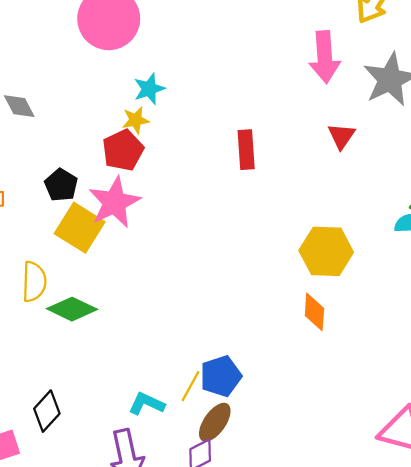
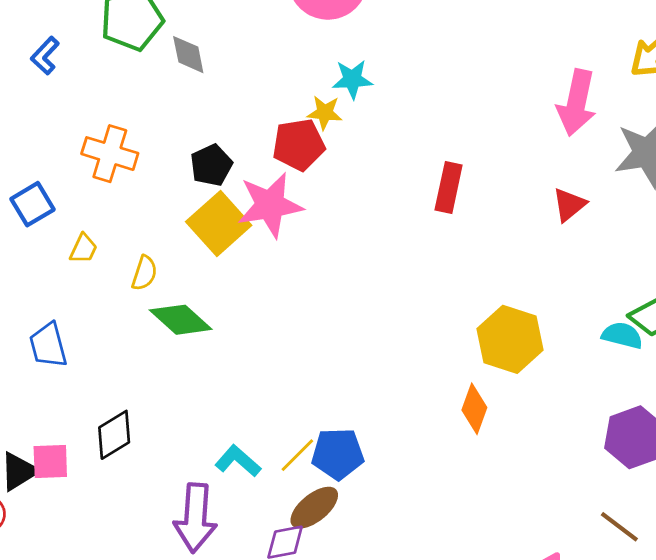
yellow semicircle: (34, 282) -> (144, 273), size x0.7

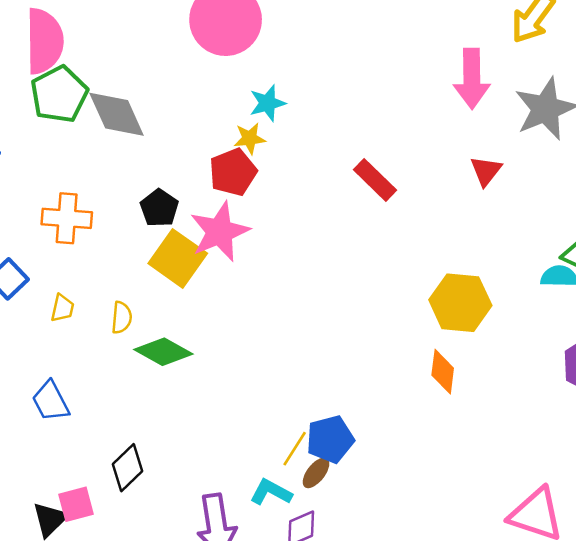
gray diamond: (188, 55) -> (117, 114), size x1.6
red rectangle: (449, 188) -> (375, 180), turned -45
cyan L-shape: (238, 461) -> (271, 492), moved
brown ellipse: (314, 508) -> (316, 473), moved, size x0.7

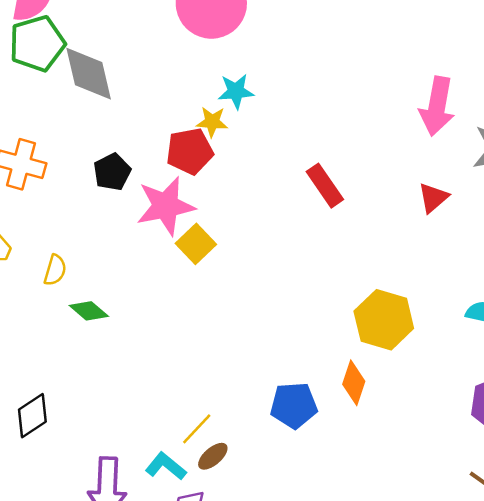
yellow square: (178, 258) -> (196, 244), moved, size x0.7
green diamond: (163, 352) -> (89, 311), size x0.7
blue pentagon: (330, 439) -> (294, 405), moved

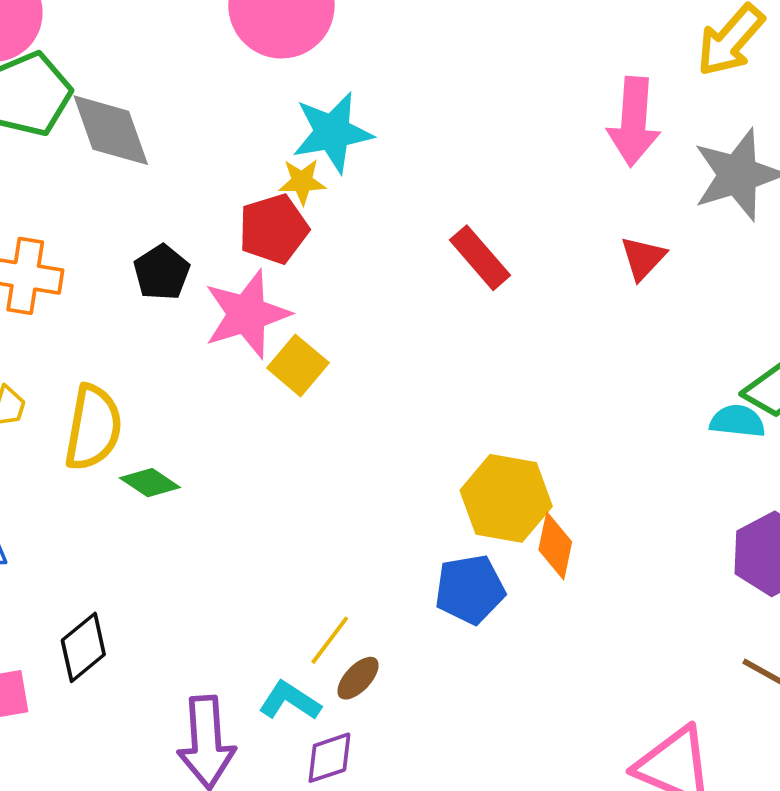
cyan star: (236, 91) -> (332, 132), size x1.5
yellow semicircle: (55, 270) -> (93, 428), size x1.8
yellow hexagon: (384, 320) -> (506, 498), moved

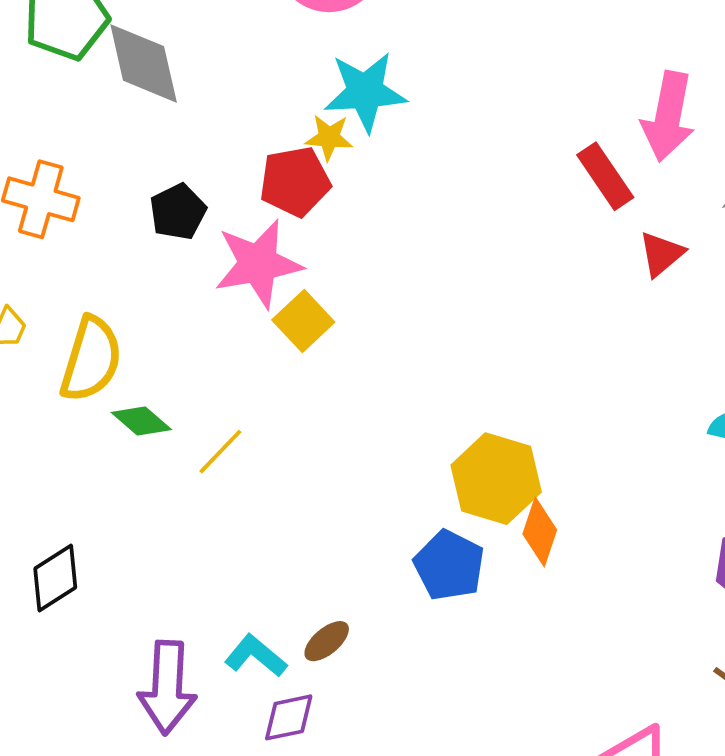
red rectangle: (480, 258) -> (605, 176), moved
blue pentagon: (470, 589) -> (449, 565), turned 30
yellow line: (330, 640) -> (220, 452), moved

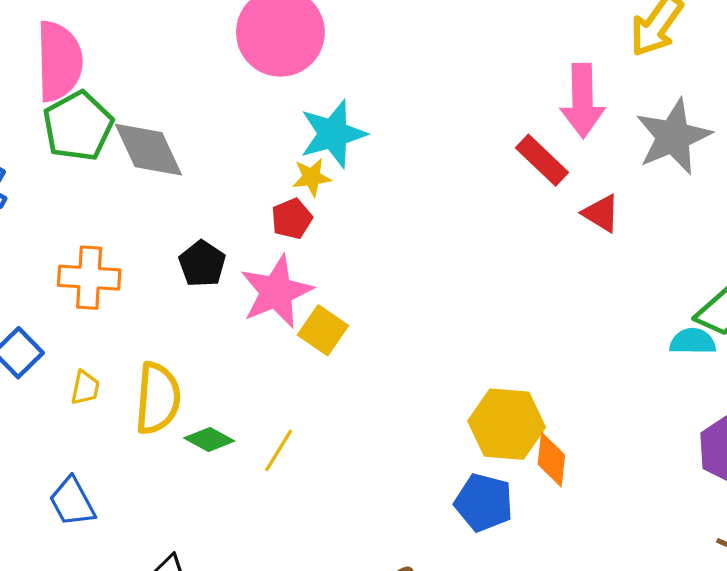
red pentagon: (295, 181) -> (292, 219), size x0.7
red triangle: (661, 254) -> (601, 213), turned -36

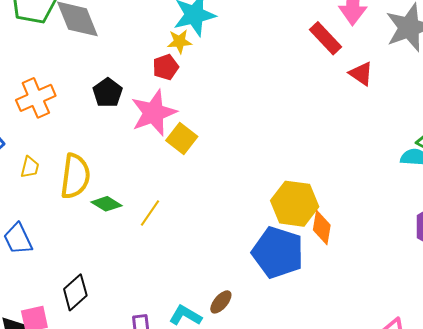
orange cross: (89, 278) -> (36, 98), turned -30
blue pentagon: (484, 503) -> (278, 252), size x1.4

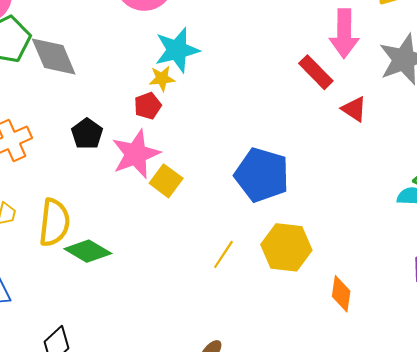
green diamond: (107, 204) -> (88, 251), size x1.4
yellow line: (150, 213) -> (223, 254), moved
orange diamond: (322, 228) -> (341, 294), moved
blue pentagon: (278, 252) -> (262, 175), moved

